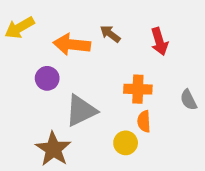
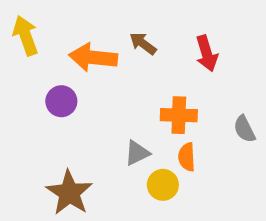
yellow arrow: (20, 28) -> (26, 36), turned 100
gray triangle: (81, 111) -> (137, 153), moved, size x0.6

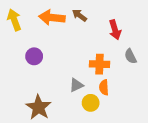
brown arrow: (143, 43) -> (80, 15), moved
orange arrow: (93, 57) -> (52, 18), moved
gray semicircle: (244, 129) -> (130, 56), moved

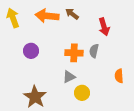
gray semicircle: (130, 56) -> (94, 51), moved, turned 40
orange cross: (99, 64) -> (74, 53), moved
orange semicircle: (104, 87) -> (119, 76), moved

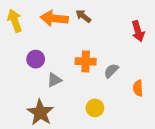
red arrow: (104, 27) -> (138, 31), moved
gray semicircle: (94, 51) -> (111, 71), moved, turned 32
gray triangle: (69, 77) -> (54, 80), moved

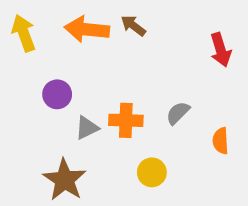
orange cross: (86, 61) -> (126, 120), moved

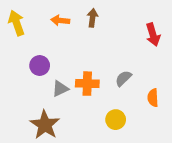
brown arrow: (133, 26) -> (92, 18), turned 60
orange arrow: (87, 29) -> (60, 20), size x0.6
yellow circle: (152, 172) -> (116, 120), moved

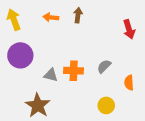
purple circle: (40, 65) -> (20, 55), moved, size x1.5
gray triangle: (60, 89) -> (51, 75), turned 40
yellow circle: (116, 120) -> (106, 105), moved

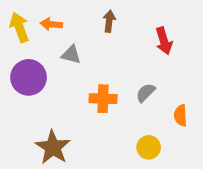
orange arrow: (51, 17) -> (51, 24), moved
red arrow: (129, 29) -> (164, 41), moved
gray triangle: (51, 75) -> (71, 55), moved

